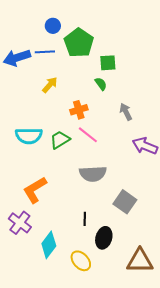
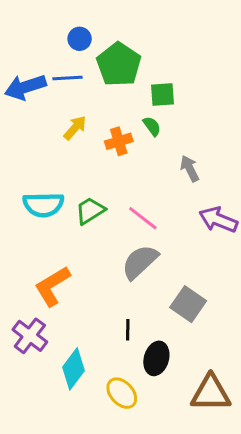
orange cross: (79, 110) -> (119, 141), moved
pink line: (88, 135) -> (143, 218), moved
gray semicircle: (93, 174) -> (140, 262), turned 140

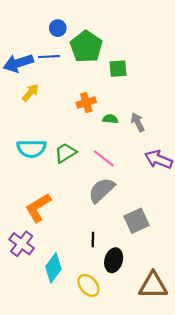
green semicircle: (152, 126) -> (110, 119), moved, turned -48
yellow arrow: (75, 128) -> (30, 93), moved
gray square: (188, 304) -> (137, 221), turned 30

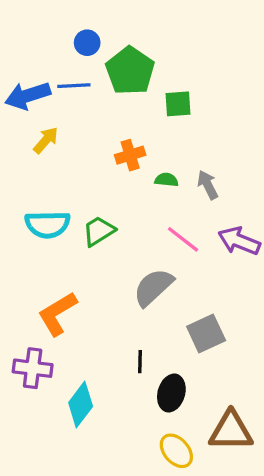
pink line: (104, 158) -> (183, 239), moved
purple cross: (22, 244) -> (33, 368), turned -30
yellow ellipse: (88, 285) -> (176, 451), moved

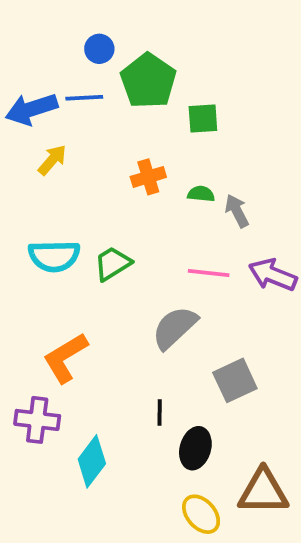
green semicircle: (166, 180) -> (201, 194), moved
pink line: (183, 239) -> (209, 273), turned -32

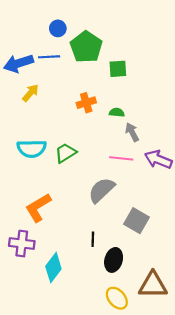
gray arrow: (237, 211) -> (132, 132), moved
gray square: (235, 380) -> (136, 221), turned -35

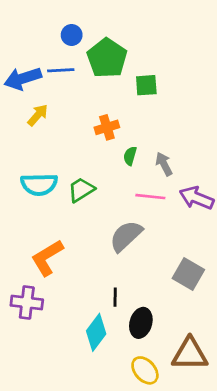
green semicircle: (117, 113) -> (130, 156), moved, turned -80
gray square: (136, 221) -> (188, 274), moved
cyan diamond: (53, 268) -> (96, 332), moved

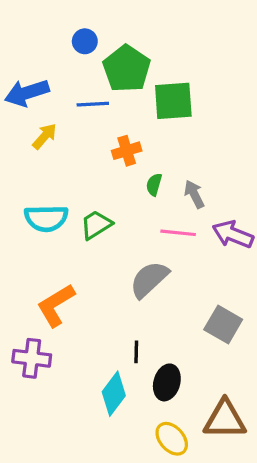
blue line: (61, 70) -> (93, 104), moved
green square: (146, 85) -> (173, 101), size x1.5

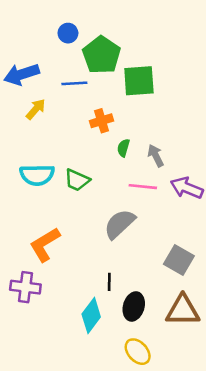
green trapezoid: (96, 225) -> (77, 180), turned -124
brown triangle: (225, 419) -> (183, 310), moved

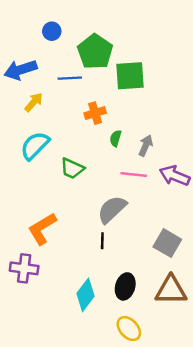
blue circle: (68, 33) -> (52, 31), moved
gray arrow: (156, 156) -> (146, 146), turned 50
cyan semicircle: (37, 175) -> (35, 146), moved, turned 136
black line: (109, 282) -> (102, 241), moved

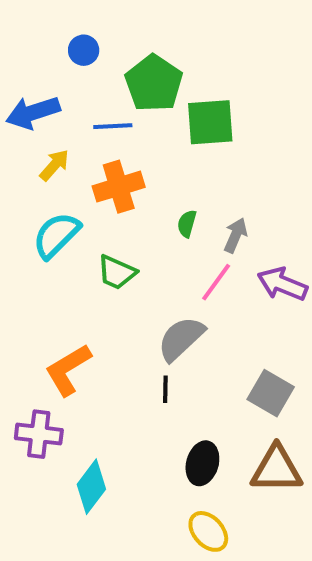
orange cross: (95, 113) -> (119, 187), moved, size x1.4
pink line: (134, 174) -> (216, 282), turned -60
cyan diamond: (85, 295) -> (91, 487), moved

